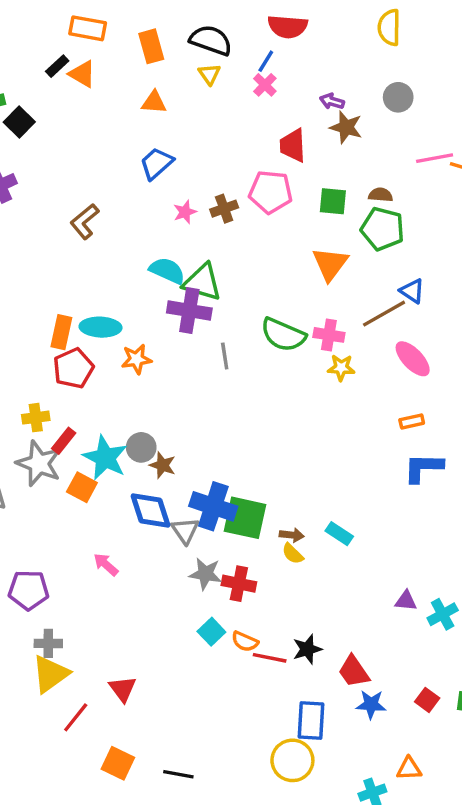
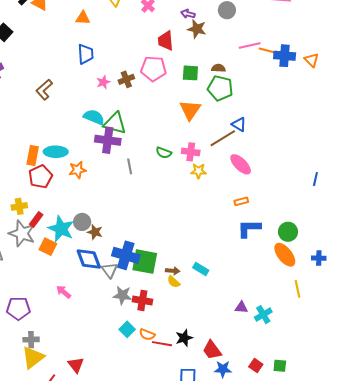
blue trapezoid: (157, 163) -> (86, 54), turned 130
green semicircle: (283, 335) -> (164, 153), size x0.6

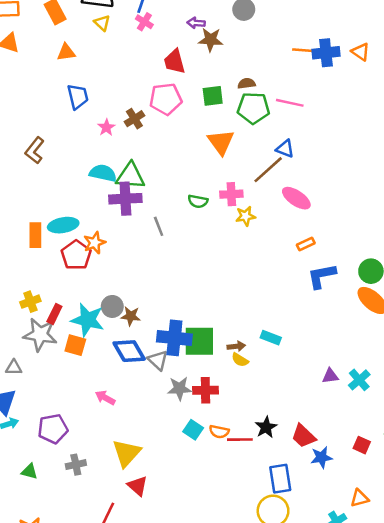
pink line: (250, 45) -> (290, 103), moved, turned 35
red pentagon: (40, 177) -> (76, 255), moved
yellow triangle: (33, 358) -> (127, 453), moved

